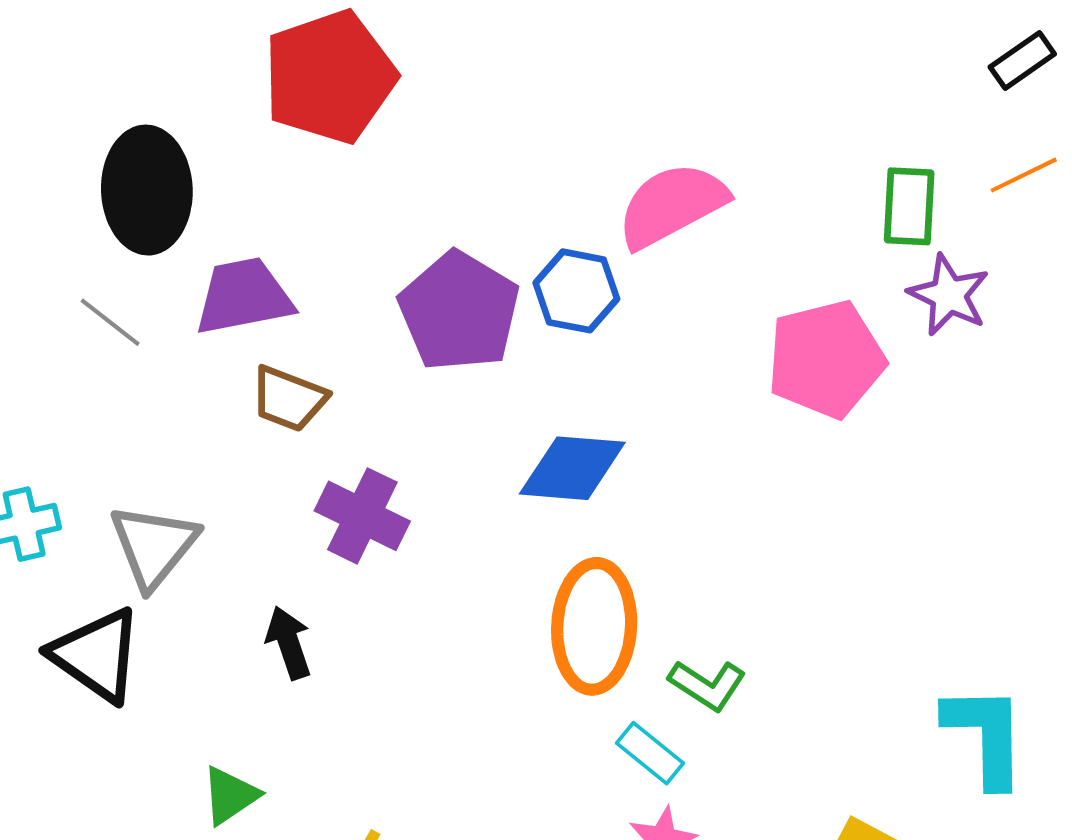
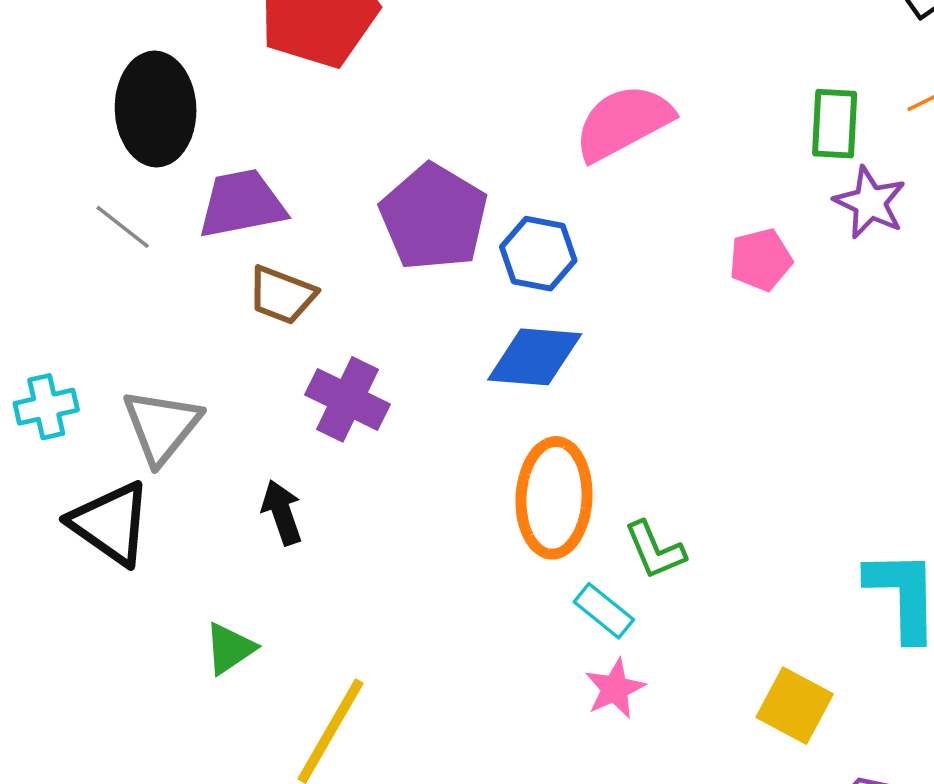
blue hexagon: (576, 291) -> (538, 254), moved
pink pentagon: (826, 359) -> (761, 260), size x0.6
green L-shape: (707, 685) -> (655, 550), turned 34

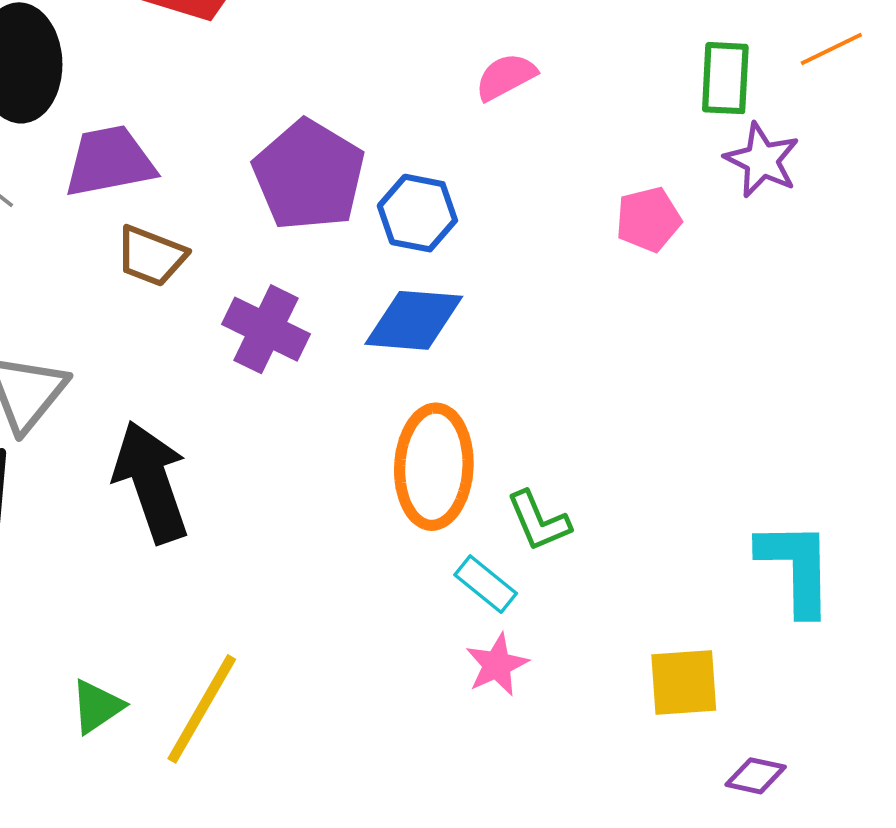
pink semicircle: (623, 122) -> (506, 77), size x0.6
purple cross: (347, 399) -> (266, 329), moved
black arrow: (282, 512) -> (151, 482), size x1.8
green triangle: (230, 648) -> (97, 706), moved
yellow square: (795, 706) -> (684, 682), turned -32

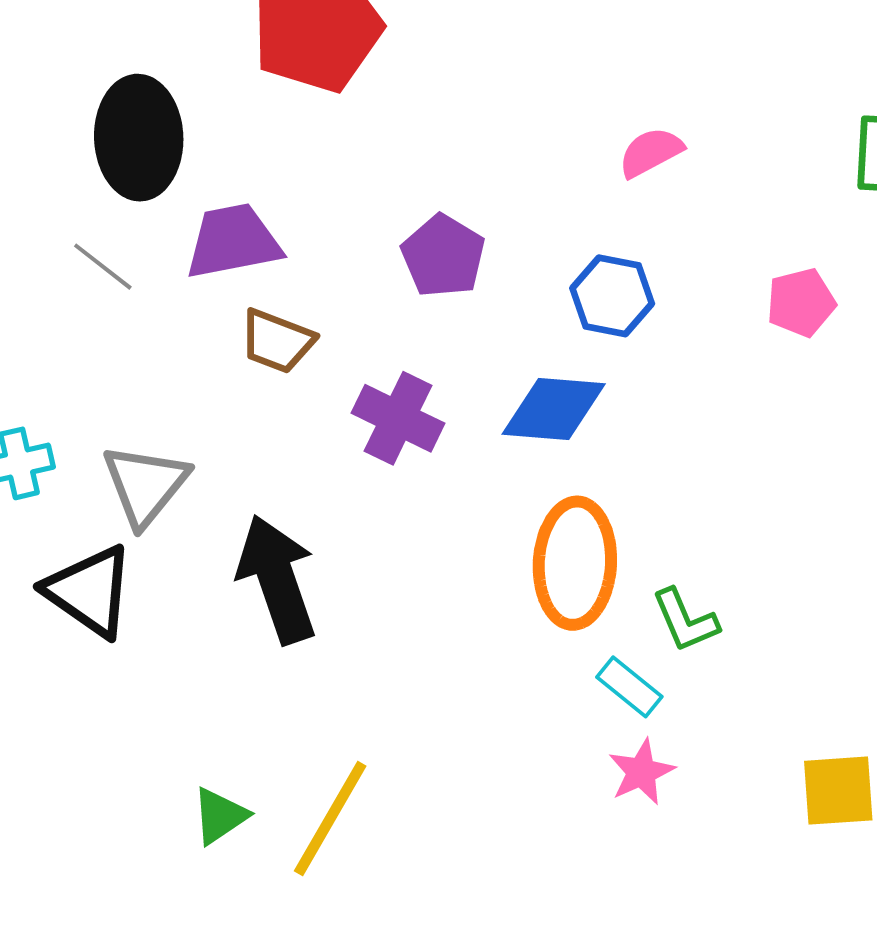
purple pentagon: (309, 175) -> (443, 256), size x0.7
blue hexagon: (417, 213) -> (612, 296), moved

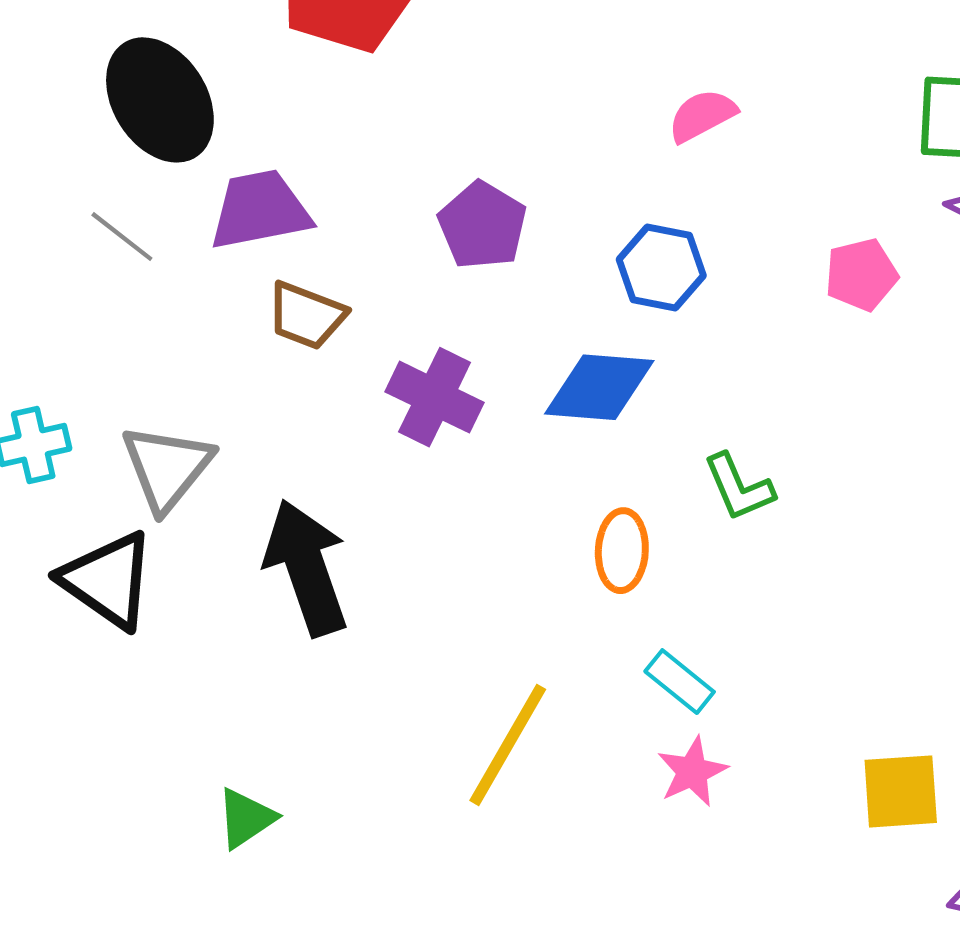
black ellipse: (139, 138) -> (160, 100), turned -30
orange ellipse: (575, 563) -> (622, 551), size x0.6
green L-shape: (685, 620) -> (739, 487), moved
yellow line: (330, 819) -> (508, 745), moved

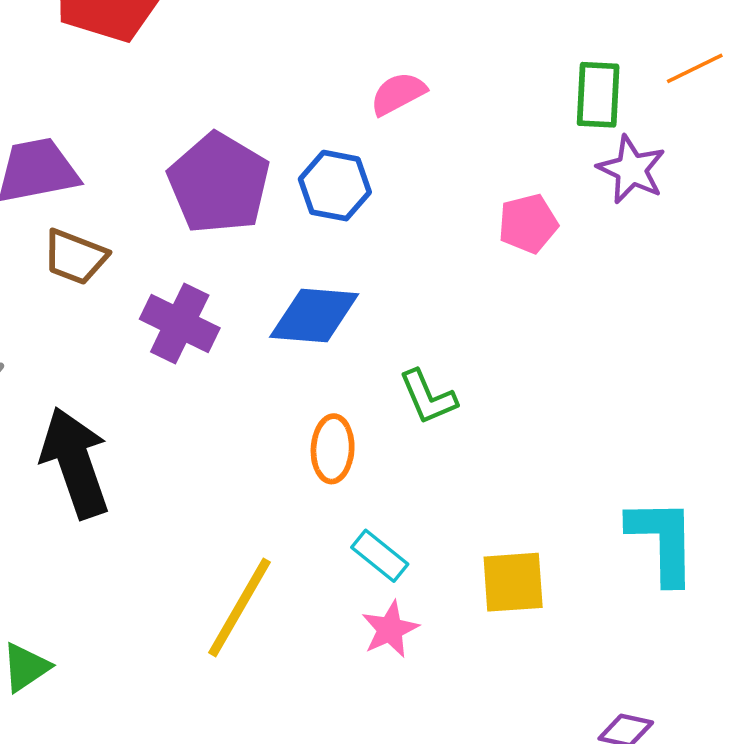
purple pentagon: (482, 225) -> (219, 183), size x1.4
blue hexagon: (661, 268) -> (335, 186), moved
yellow square: (901, 791) -> (513, 582), moved

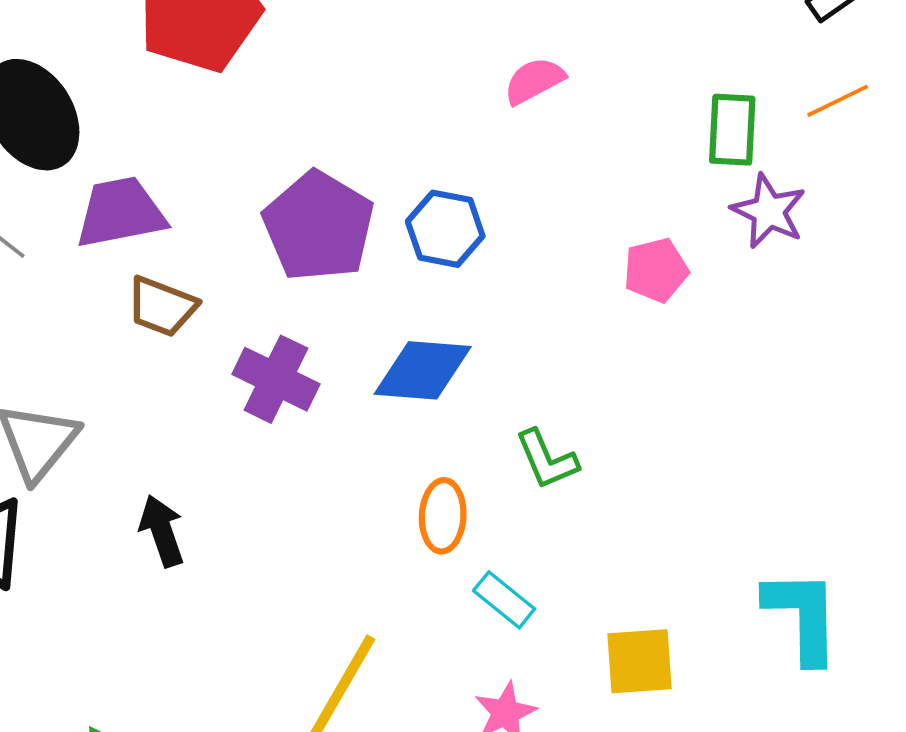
pink semicircle: (398, 94) -> (534, 81), moved
black arrow: (75, 463) -> (162, 531), size x0.6
cyan rectangle: (380, 556) -> (504, 600), moved

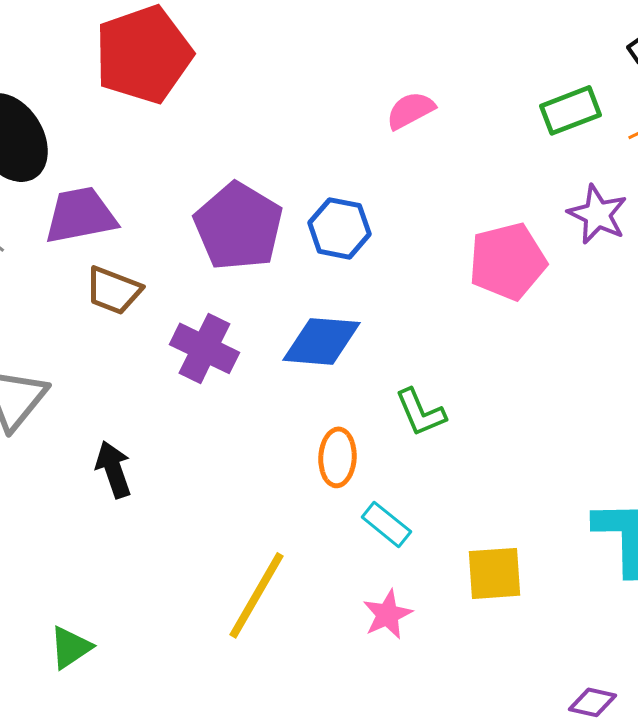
green rectangle: (732, 130) -> (570, 110), moved, turned 66
pink pentagon: (656, 270) -> (507, 261), size x1.5

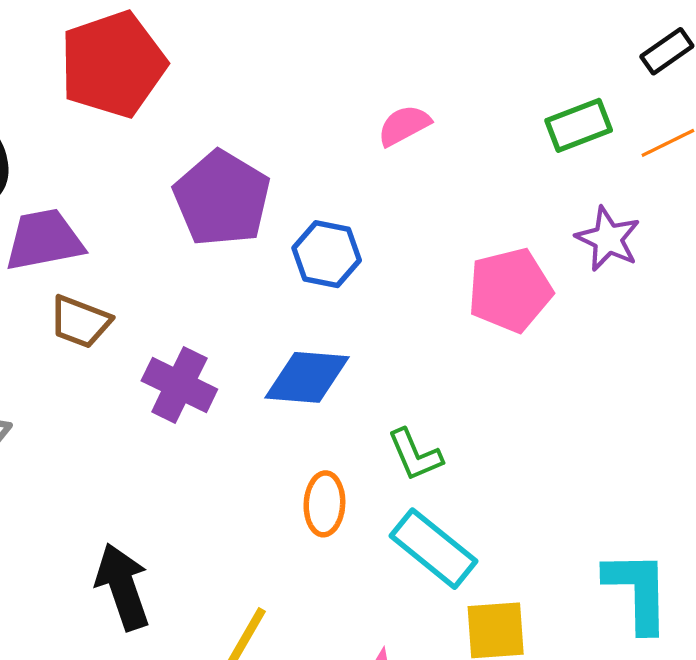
purple pentagon: (238, 226) -> (222, 198), moved
black arrow: (113, 469) -> (123, 587), moved, size x1.4
cyan rectangle: (386, 524) -> (434, 549), moved, size x1.6

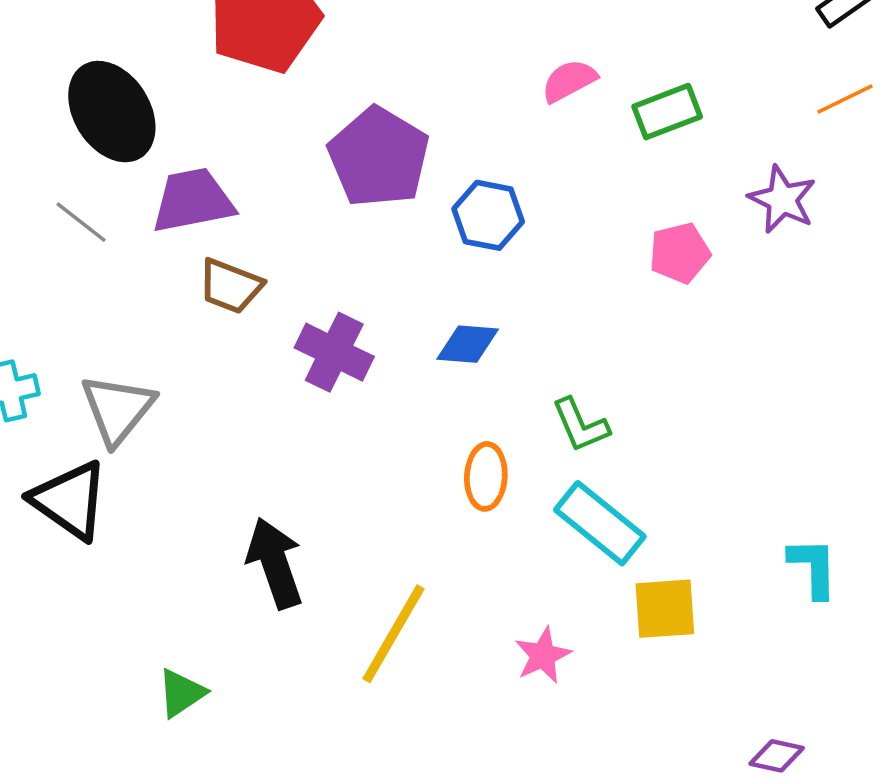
green rectangle: (579, 125) -> (667, 112), moved
pink pentagon: (510, 290) -> (680, 253), size x0.7
blue diamond: (307, 377) -> (468, 344), size x0.7
cyan L-shape: (637, 591) -> (813, 568), size x0.7

